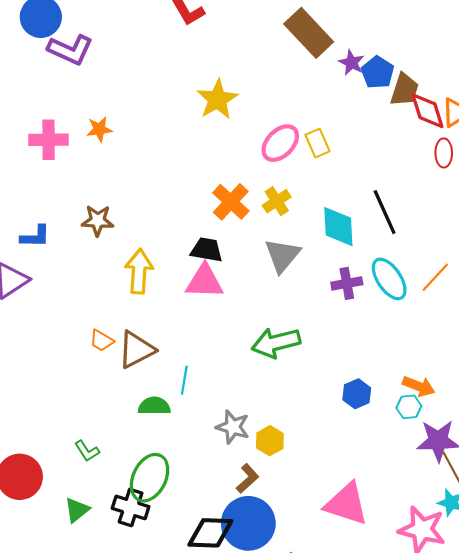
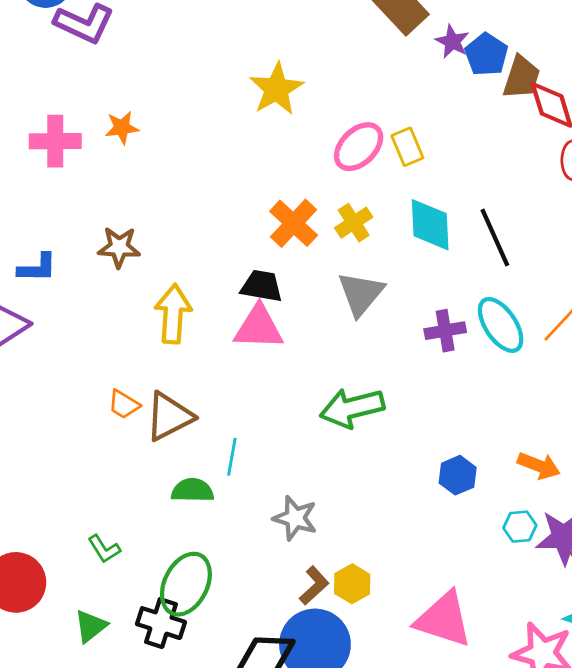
cyan diamond: (338, 227) -> (430, 225), moved
cyan hexagon: (409, 407) -> (520, 527), moved
yellow hexagon: (270, 441) -> (352, 584), moved

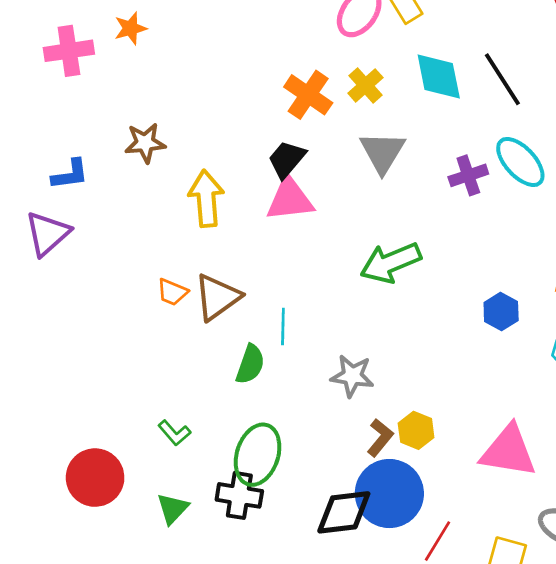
black trapezoid: (262, 286) -> (287, 159), turned -51
green semicircle: (192, 490) -> (250, 364), turned 117

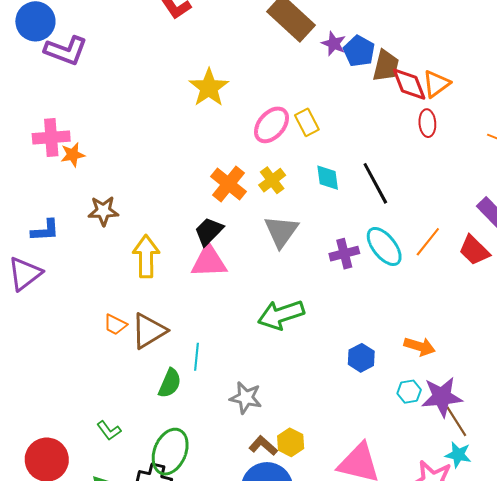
orange star: (130, 28) -> (73, 155), moved
cyan diamond: (439, 76) -> (328, 178), size x0.7
brown L-shape: (380, 438) -> (263, 446), turned -92

